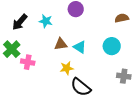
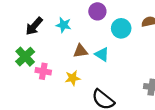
cyan circle: (112, 46) -> (121, 28), moved
yellow star: (67, 68) -> (73, 78), moved

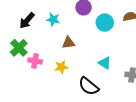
cyan triangle: (102, 54) -> (105, 63), moved

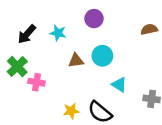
cyan circle: (105, 23) -> (102, 56), moved
yellow star: (61, 67) -> (71, 111), moved

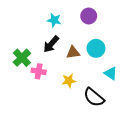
cyan star: (58, 33) -> (54, 20), moved
black arrow: (27, 34) -> (51, 44), moved
yellow star: (71, 111) -> (69, 81), moved

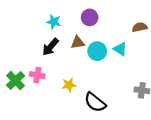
brown triangle: (73, 53) -> (78, 42), moved
green cross: (22, 58) -> (16, 81), moved
cyan triangle: (111, 73) -> (120, 49), moved

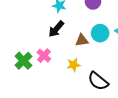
brown triangle: (78, 42) -> (82, 40), moved
pink cross: (37, 75) -> (44, 56), turned 32

